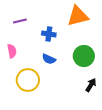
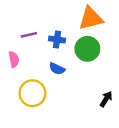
purple line: (20, 21) -> (29, 35), moved
green circle: (84, 56) -> (87, 49), moved

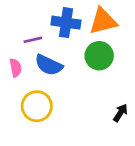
blue cross: (57, 39) -> (66, 23), moved, size x1.5
blue semicircle: (57, 69) -> (49, 65), moved, size x1.5

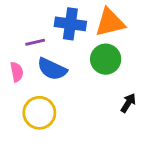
black arrow: (120, 113) -> (128, 103), moved

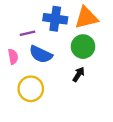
black arrow: (128, 103) -> (79, 74), moved

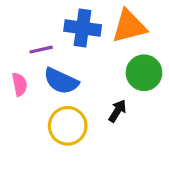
green circle: (83, 47) -> (144, 73), moved
yellow circle: (31, 89) -> (68, 126), moved

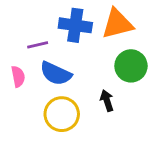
black arrow: (117, 111) -> (107, 101), turned -50

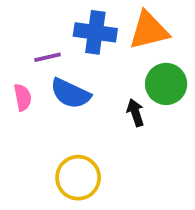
black arrow: (107, 101) -> (135, 113), moved
yellow circle: (62, 114) -> (78, 178), moved

